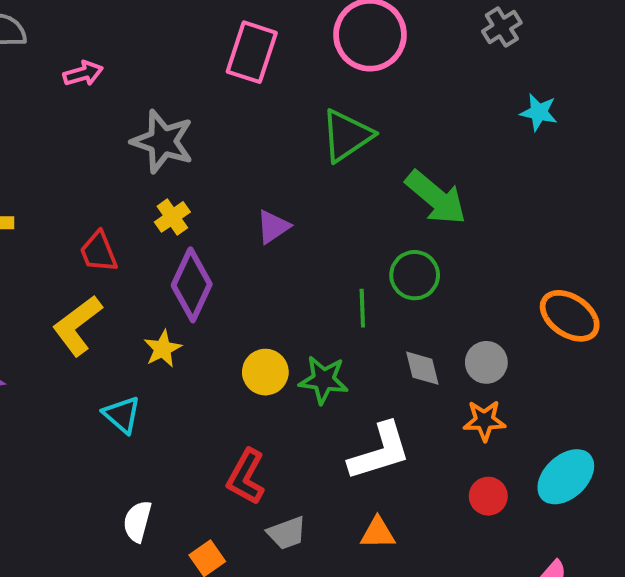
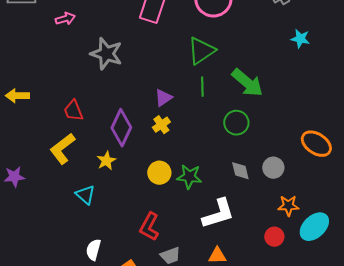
yellow cross: (172, 217) -> (161, 125), moved
green line: (362, 308) -> (202, 87), moved
orange star: (484, 421) -> (288, 206), moved

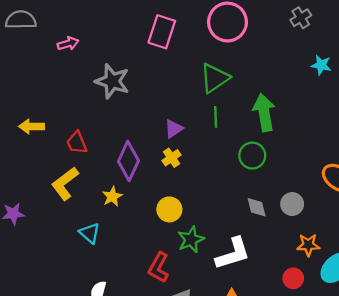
green arrow: (247, 83) -> (264, 112), turned -140
yellow arrow: (17, 96) -> (32, 126), moved
green star: (189, 177) -> (191, 240), moved, turned -30

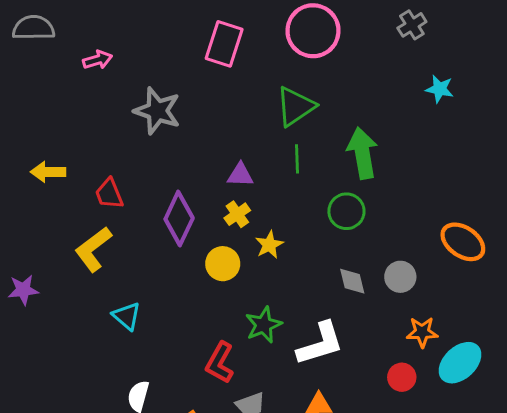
purple triangle: (174, 129) -> (240, 175), turned 36
yellow star: (112, 196) -> (269, 245), moved
yellow circle: (169, 209) -> (223, 264), moved

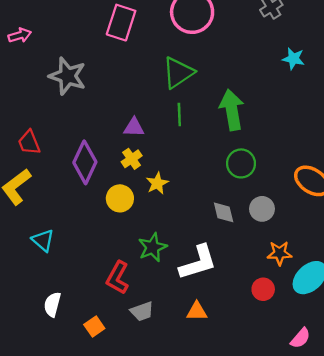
green circle: (346, 211) -> (241, 163), moved

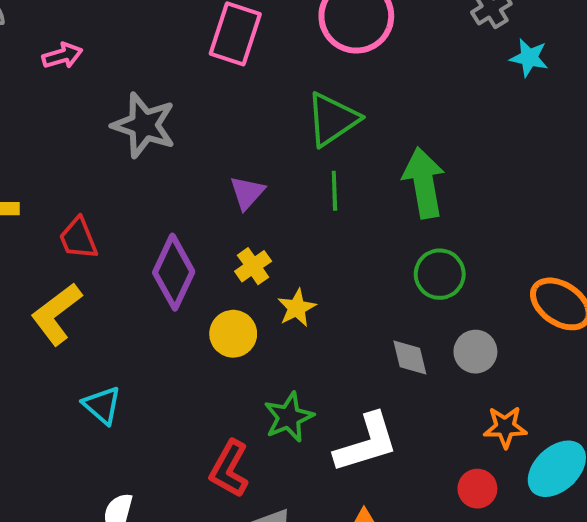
cyan star: (293, 59) -> (529, 58), moved
purple triangle: (134, 127) -> (247, 193), moved, turned -50

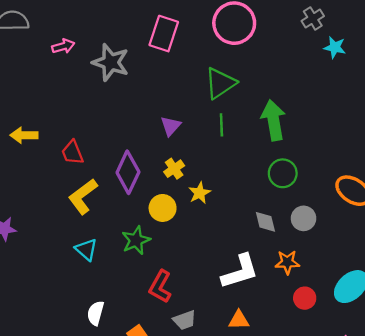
gray star: (144, 125) -> (111, 62), moved
yellow L-shape: (56, 314) -> (83, 196), moved
green star: (289, 417) -> (136, 240), moved
orange star: (505, 427) -> (287, 262), moved

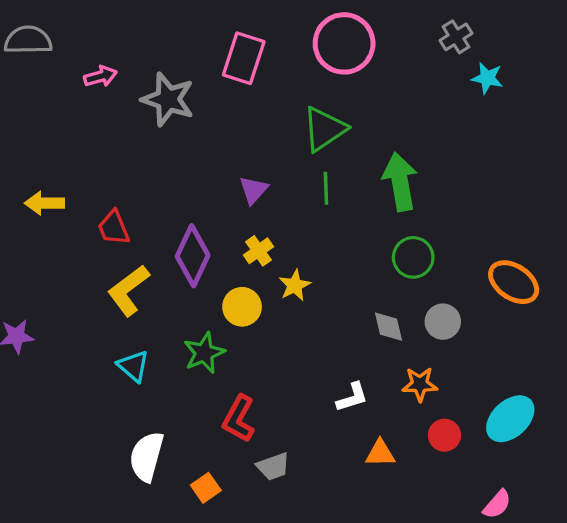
white L-shape: (240, 272) -> (352, 397), size x0.6
white semicircle: (96, 313) -> (147, 457), size x1.4
orange triangle: (239, 320) -> (380, 453), moved

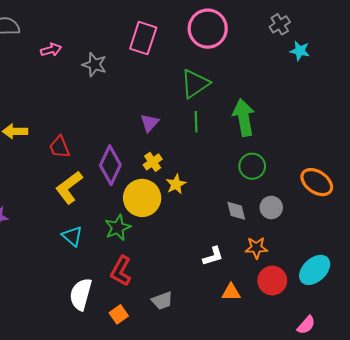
gray star: (168, 99) -> (94, 65), size x0.7
yellow circle: (242, 307) -> (142, 198), size x1.5
red L-shape: (239, 419) -> (121, 271), moved
red circle: (444, 435) -> (272, 281), size x1.4

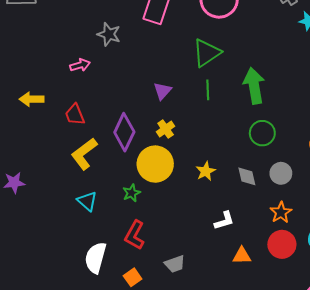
pink arrow: (51, 50) -> (80, 65), moved
yellow star: (176, 184) -> (206, 171), moved
green star: (118, 228) -> (132, 193), size x0.7
orange star: (256, 248) -> (281, 212), moved, turned -30

